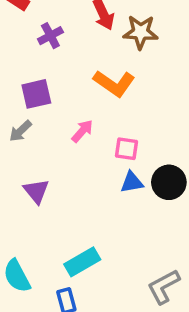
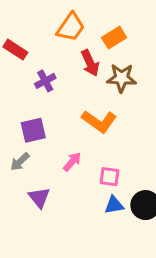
purple triangle: (36, 191) -> (39, 198), moved

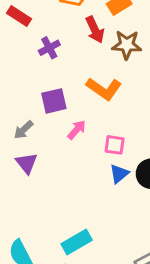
purple square: (33, 130) -> (54, 101), moved
purple triangle: (39, 198) -> (27, 163), moved
blue triangle: (114, 205) -> (119, 174), turned -30

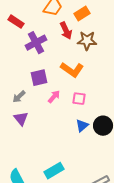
purple cross: (49, 48) -> (36, 43), size x1.5
pink square: (115, 145) -> (79, 99), moved

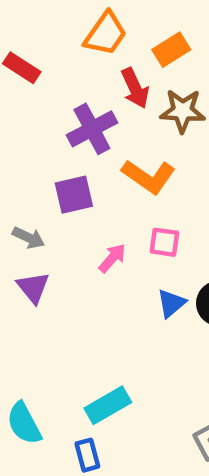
purple cross: (36, 43) -> (92, 129), moved
gray arrow: (19, 97) -> (29, 238), turned -112
pink arrow: (54, 97) -> (112, 258), moved

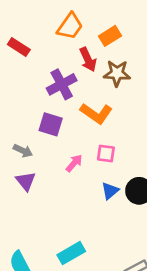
purple square: (74, 195) -> (51, 124), turned 30

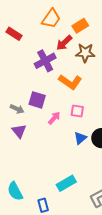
red arrow: (88, 59) -> (64, 43), turned 72
purple square: (51, 124) -> (37, 100), moved
cyan rectangle: (71, 253) -> (66, 183), moved

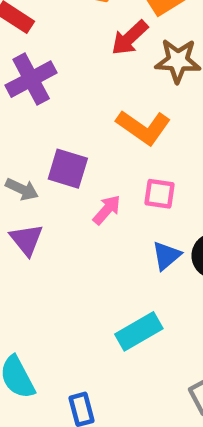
purple cross: (45, 61) -> (31, 79), moved
cyan rectangle: (66, 183) -> (139, 331), moved

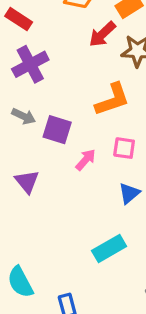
orange L-shape: (143, 127) -> (112, 99), turned -54
gray arrow: (22, 189) -> (24, 116), moved

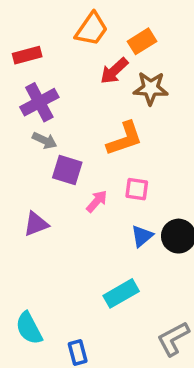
red rectangle: (19, 19) -> (27, 55), turned -48
gray arrow: (24, 116) -> (45, 140), moved
purple triangle: (27, 182) -> (36, 224), turned 48

